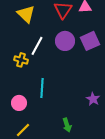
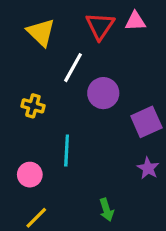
purple circle: (65, 41) -> (103, 93), moved
purple square: (90, 41) -> (146, 122), moved
white line: (37, 46) -> (73, 68), moved

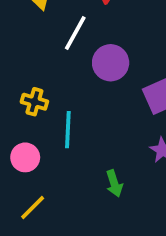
yellow cross: (33, 106) -> (34, 102), moved
green arrow: (106, 210) -> (114, 183), moved

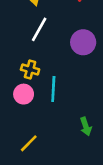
white line: (75, 33) -> (39, 29), moved
pink circle: (25, 157) -> (24, 94), moved

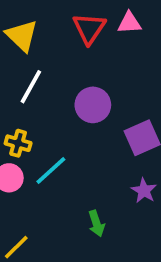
cyan line: (53, 89) -> (51, 171), turned 45

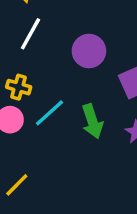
green arrow: (96, 223) -> (92, 121), moved, size x1.4

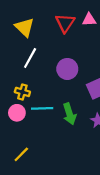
cyan line: (49, 113) -> (42, 108), turned 40

